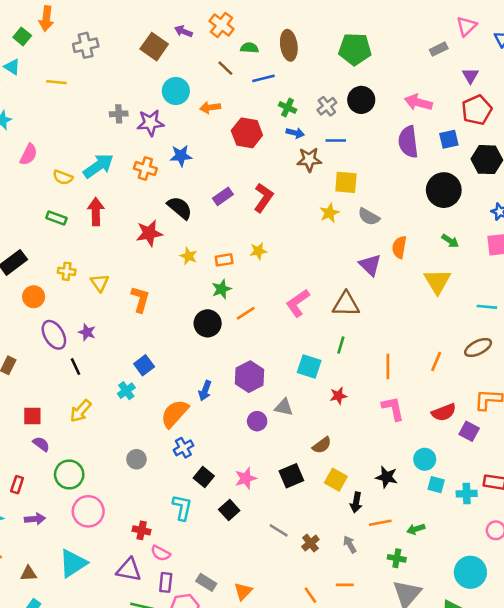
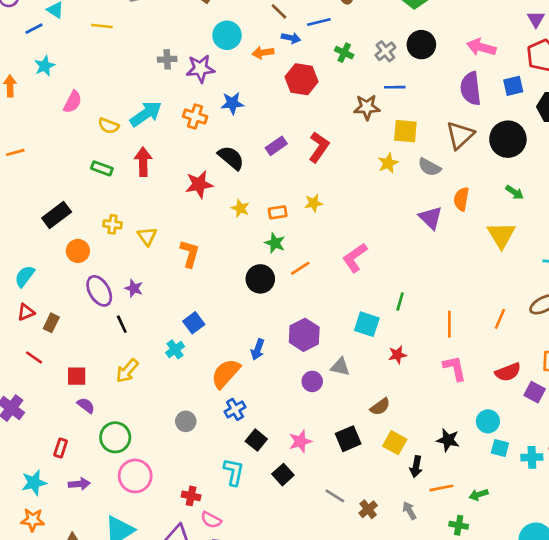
blue arrow: (295, 133) -> (291, 38), moved
green star: (222, 289) -> (275, 243), turned -30
brown triangle: (346, 304) -> (460, 135), moved, turned -44

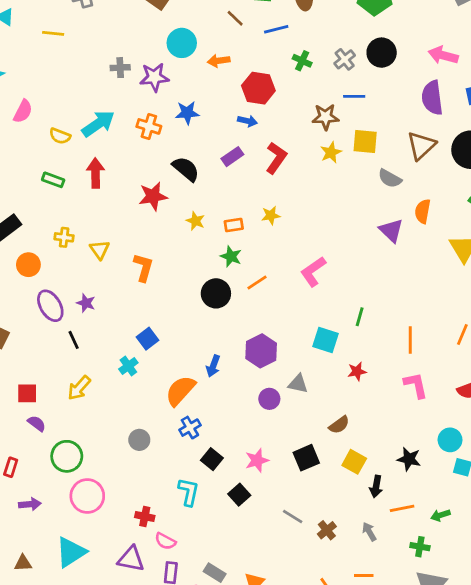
blue arrow: (291, 38) -> (247, 121), moved
yellow star: (388, 163) -> (331, 152), moved

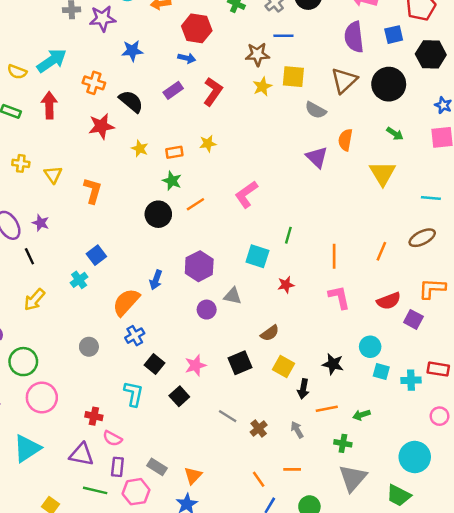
orange cross: (149, 126) -> (94, 83), moved

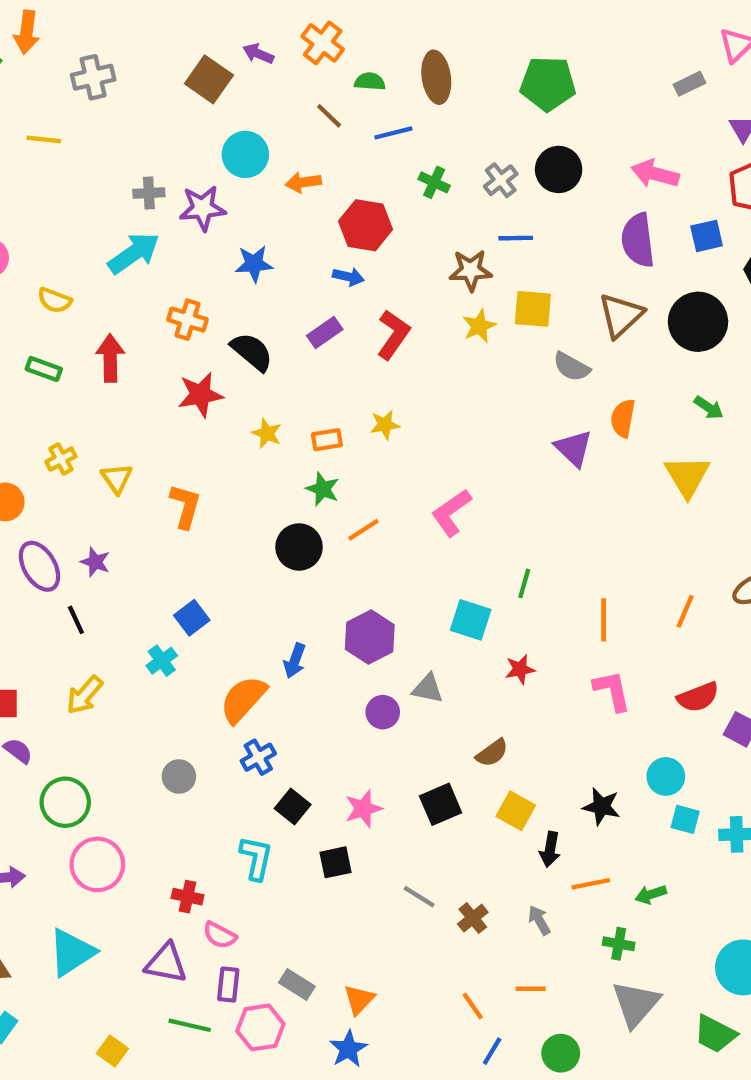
cyan arrow: (52, 61) -> (134, 253), moved
yellow cross: (21, 163) -> (61, 459), turned -35
black square: (179, 396) -> (335, 862), turned 30

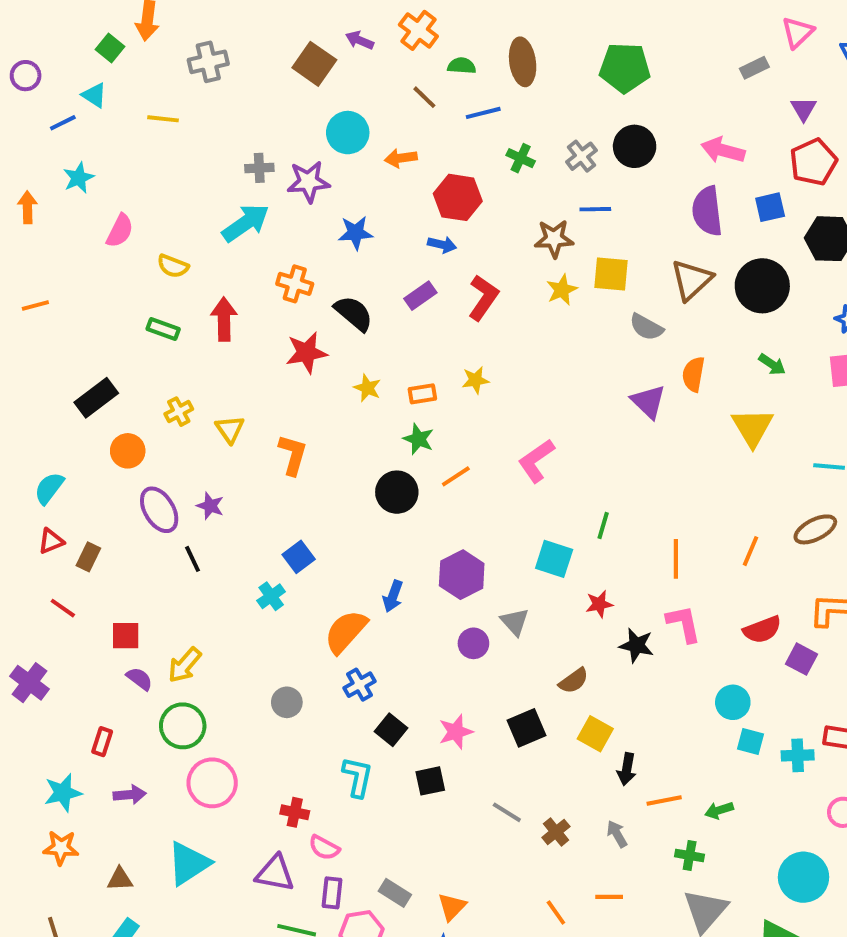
gray triangle: (428, 689) -> (515, 622), turned 36
yellow arrow: (85, 695) -> (185, 665), moved
black star: (601, 807) -> (637, 645), moved

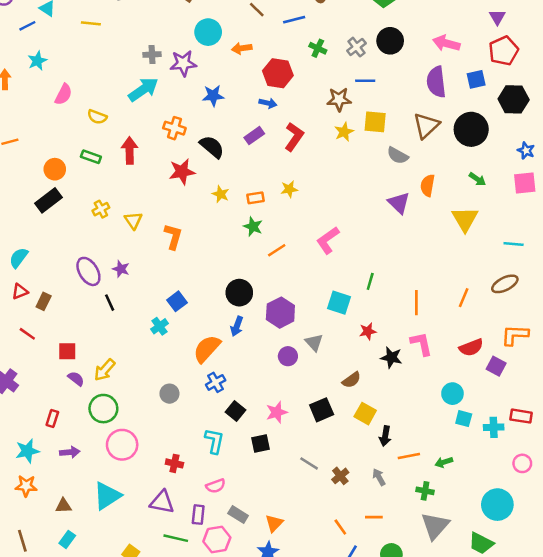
orange circle: (128, 451) -> (55, 169), moved
black circle: (397, 492) -> (239, 293), moved
pink semicircle: (324, 848) -> (216, 486), moved, turned -48

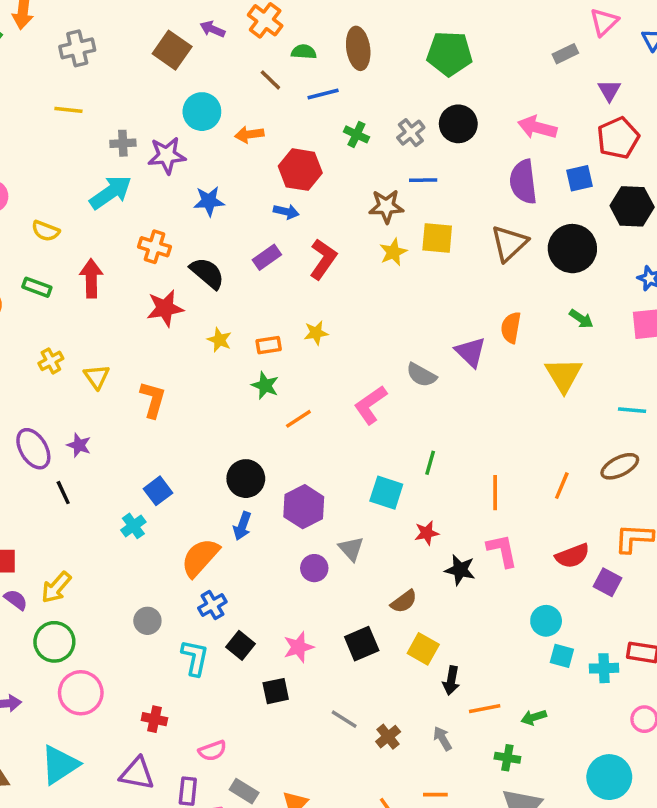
yellow line: (91, 23) -> (68, 110), moved
gray semicircle: (398, 155) -> (421, 375), moved
cyan L-shape: (214, 441) -> (195, 658), moved

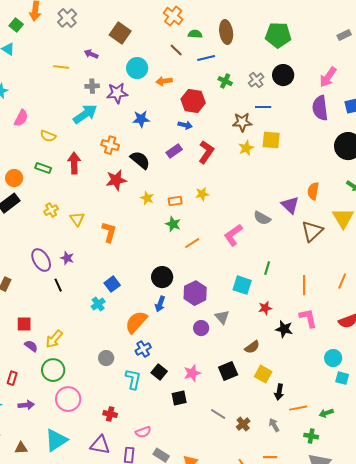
purple arrow: (212, 29) -> (91, 54), moved
gray cross: (77, 48) -> (67, 18), moved, turned -30
pink arrow: (537, 127) -> (328, 77), turned -70
brown triangle: (509, 243) -> (312, 231), moved

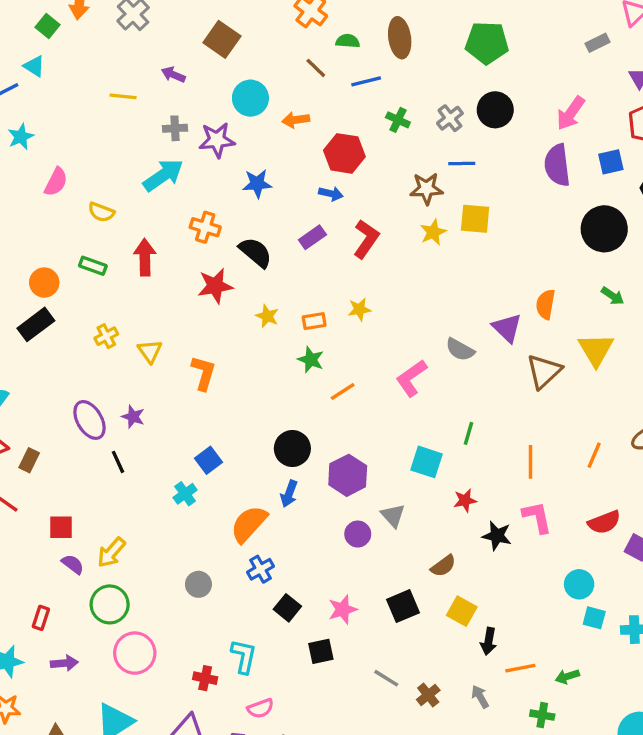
cyan L-shape: (133, 379) -> (244, 656), moved

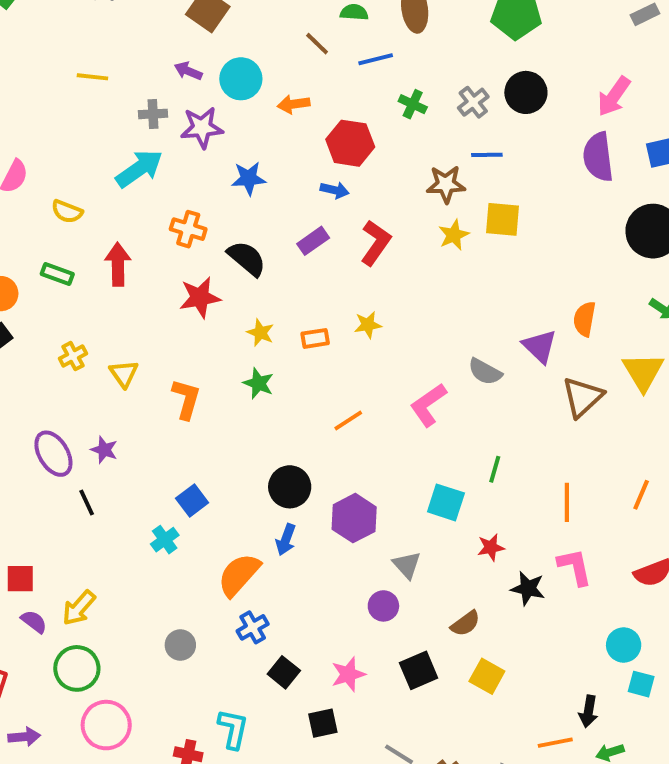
purple arrow: (173, 75) -> (188, 71), moved
green star: (311, 360) -> (258, 383), moved
purple circle: (358, 534) -> (383, 606), moved
black arrow: (489, 641) -> (588, 711), moved

